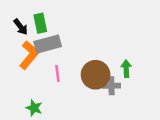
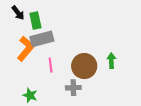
black arrow: (21, 27) -> (18, 13), moved
gray cross: (111, 86) -> (73, 88), moved

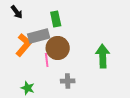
green rectangle: (35, 20) -> (56, 19), moved
green arrow: (111, 61) -> (103, 56), size x1.6
brown circle: (84, 66) -> (58, 48), moved

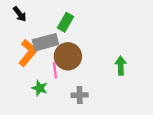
green rectangle: (56, 19) -> (66, 22), turned 42
green arrow: (103, 56) -> (121, 66), size x0.7
green star: (28, 88) -> (40, 88), moved

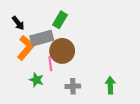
black arrow: (20, 14) -> (18, 23), moved
green arrow: (121, 66) -> (110, 85), moved

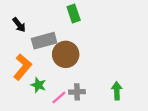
green rectangle: (60, 20) -> (74, 13), moved, turned -49
orange L-shape: (26, 48) -> (22, 67), moved
pink line: (50, 64) -> (59, 98), moved, turned 56

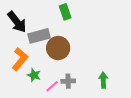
black arrow: (19, 25) -> (17, 22), size x1.6

